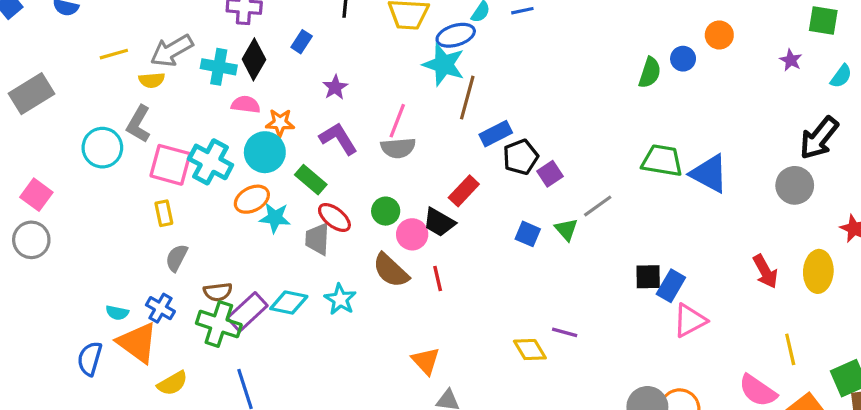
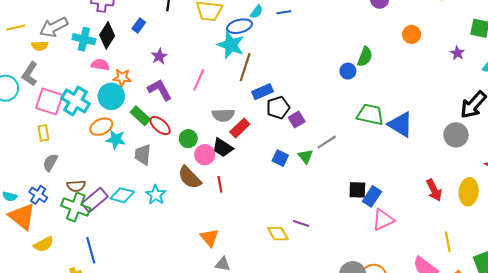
blue circle: (683, 59) -> (348, 71), moved
gray semicircle: (398, 148) -> (223, 115), moved
red ellipse: (334, 217) -> (160, 126), moved

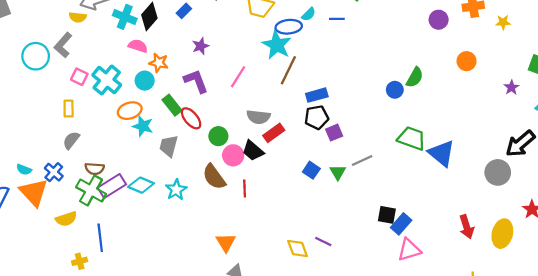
blue rectangle: (263, 92) -> (317, 95), moved
cyan circle: (111, 96) -> (145, 81), size x0.7
pink square: (49, 102) -> (79, 77), size x0.6
yellow semicircle: (44, 244) -> (66, 219), moved

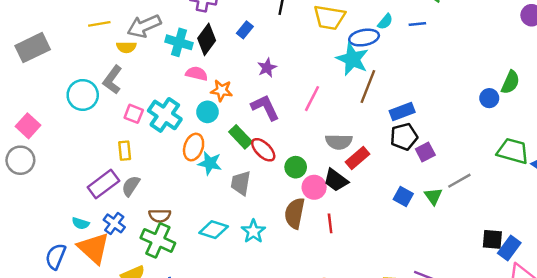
orange ellipse: (130, 111) -> (194, 147), turned -50
brown semicircle: (214, 177) -> (295, 213), turned 52
purple rectangle: (112, 186) -> (103, 184), moved

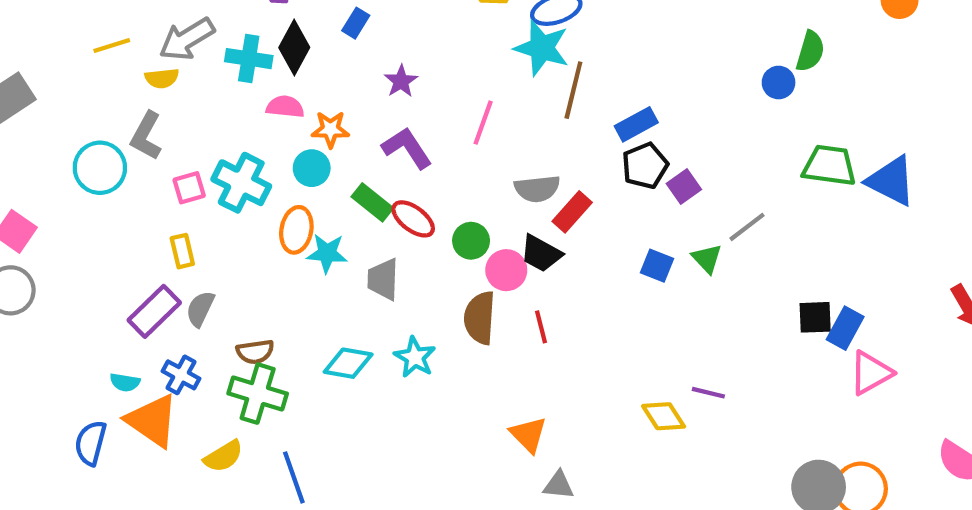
pink square: (134, 114) -> (189, 188), turned -30

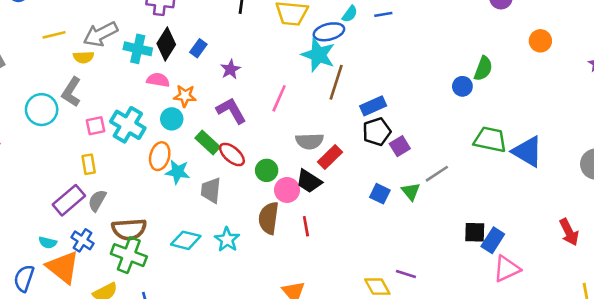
blue rectangle: (356, 23) -> (198, 48), moved
brown semicircle: (255, 352) -> (129, 229), size x1.5

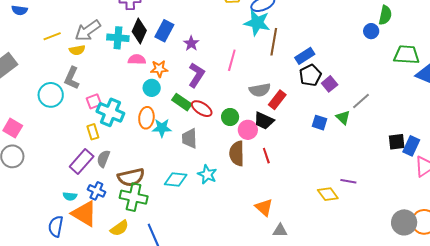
blue rectangle: (198, 48) -> (164, 31), size x1.5
purple L-shape: (231, 111) -> (196, 75), turned 70
cyan cross: (128, 125) -> (110, 112), moved
green trapezoid: (490, 140) -> (406, 55), moved

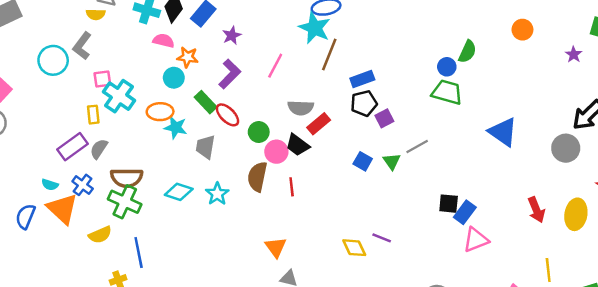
green trapezoid: (406, 55) -> (447, 92), moved
orange ellipse: (146, 118) -> (160, 112), turned 70

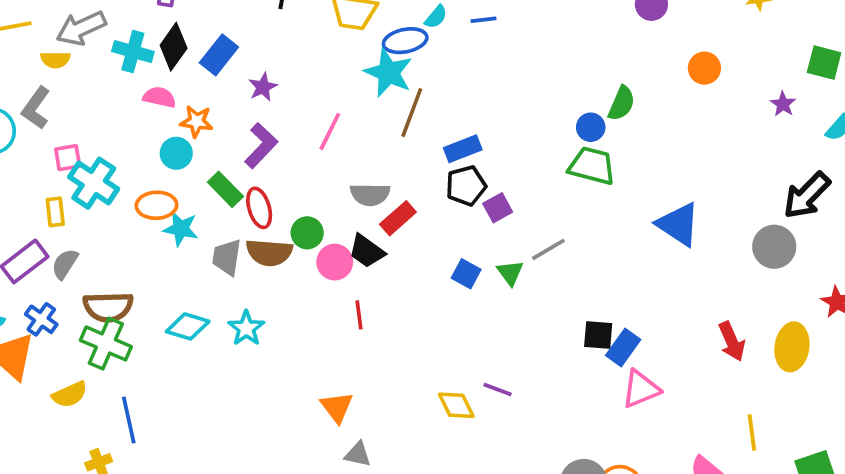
red ellipse: (227, 115) -> (259, 208), turned 30
brown semicircle: (257, 177) -> (269, 253), moved, turned -96

